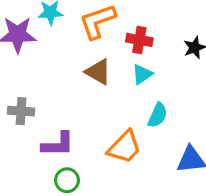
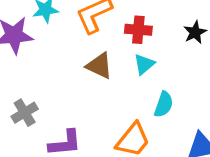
gray cross: (21, 111) -> (25, 113), turned -30

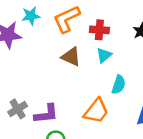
gray cross: (25, 113) -> (18, 109), moved

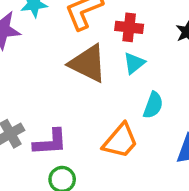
brown triangle: (71, 57) -> (88, 63), size x1.4

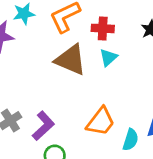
cyan semicircle: (153, 105) -> (131, 140), moved
purple L-shape: (50, 142) -> (43, 126), turned -36

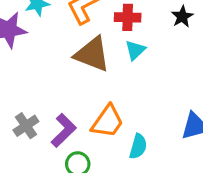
orange trapezoid: (101, 122) -> (108, 121), moved
cyan semicircle: (131, 140) -> (138, 146), moved

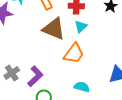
orange trapezoid: (108, 121) -> (74, 54), moved
cyan semicircle: (138, 146) -> (82, 87), turned -91

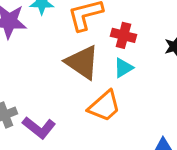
purple L-shape: (35, 76) -> (39, 128), turned 70

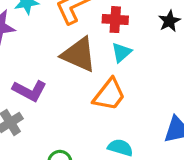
purple L-shape: (39, 128) -> (30, 91), moved

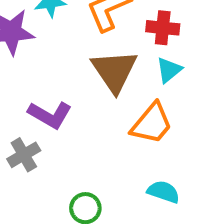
brown triangle: (79, 55) -> (114, 71), turned 30

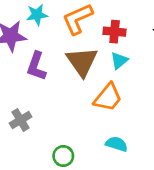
purple L-shape: (50, 115) -> (36, 66), moved, turned 80

